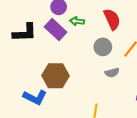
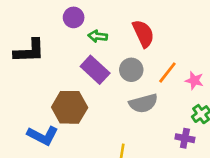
purple rectangle: (56, 29) -> (95, 70), moved
gray semicircle: (112, 73) -> (143, 103), size x1.5

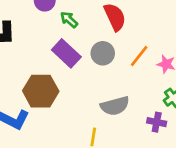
green arrow: (98, 36) -> (69, 20), turned 36
gray semicircle: (143, 103) -> (115, 106), moved

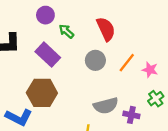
purple rectangle: (66, 53) -> (48, 55), moved
purple cross: (157, 122) -> (131, 115), moved

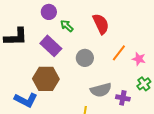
gray circle: (95, 60) -> (85, 58), moved

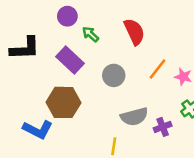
purple cross: (123, 98) -> (163, 127), turned -32

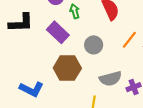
green arrow: (91, 34) -> (75, 11), turned 32
brown hexagon: (63, 102) -> (67, 68), moved

